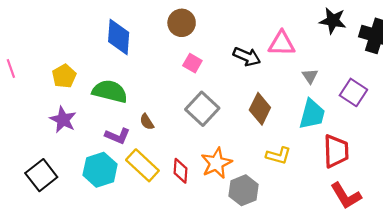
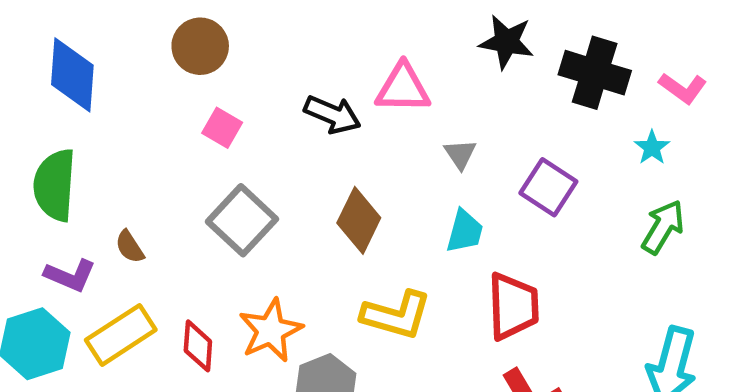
green semicircle: (110, 91) -> (55, 185), turned -100
cyan trapezoid: (312, 114) -> (465, 231), size x0.7
yellow L-shape: (278, 156) -> (396, 315), size x1.4
yellow rectangle: (142, 165) -> (121, 335), turned -76

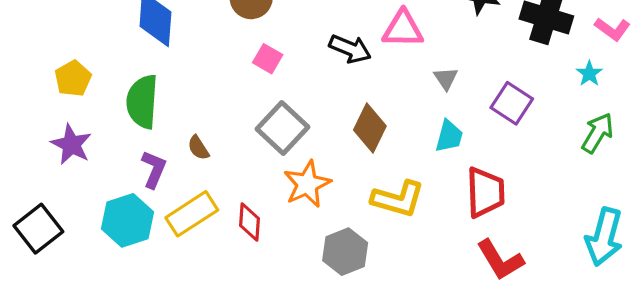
purple L-shape: (70, 275) -> (154, 169), turned -90
orange star: (271, 330) -> (307, 184), moved

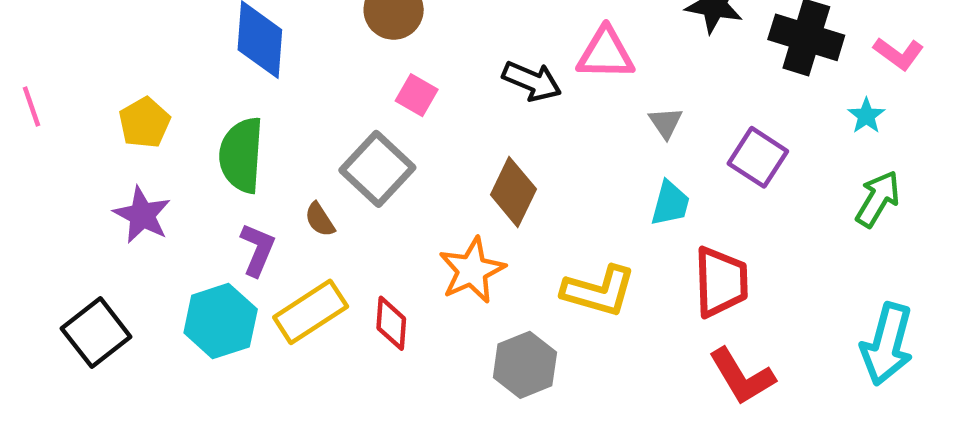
gray square: (282, 128) -> (377, 169), moved
brown diamond: (370, 128) -> (513, 192), moved

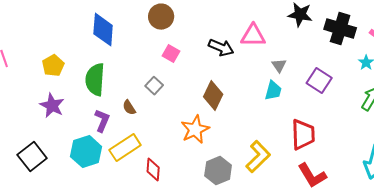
gray square: (377, 169) -> (154, 86), size x0.6
cyan trapezoid: (670, 203) -> (273, 91), moved
yellow L-shape: (599, 291) -> (258, 157), moved, turned -60
red diamond: (391, 323) -> (153, 170), moved

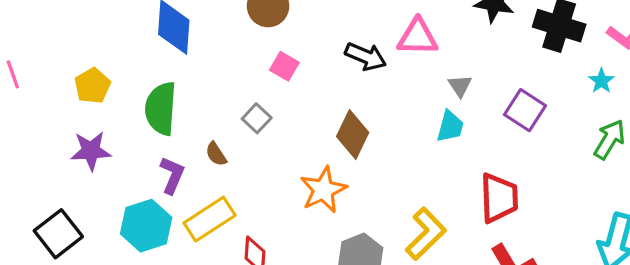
purple star: (52, 106) -> (91, 151), turned -30

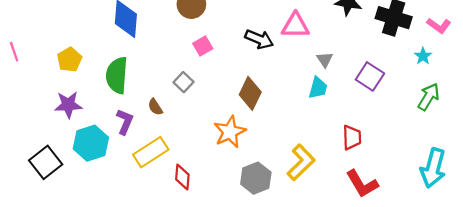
pink square: (284, 66) -> (203, 46), turned 30
red trapezoid: (499, 198) -> (352, 137), size x0.7
cyan hexagon: (146, 226) -> (91, 143), moved

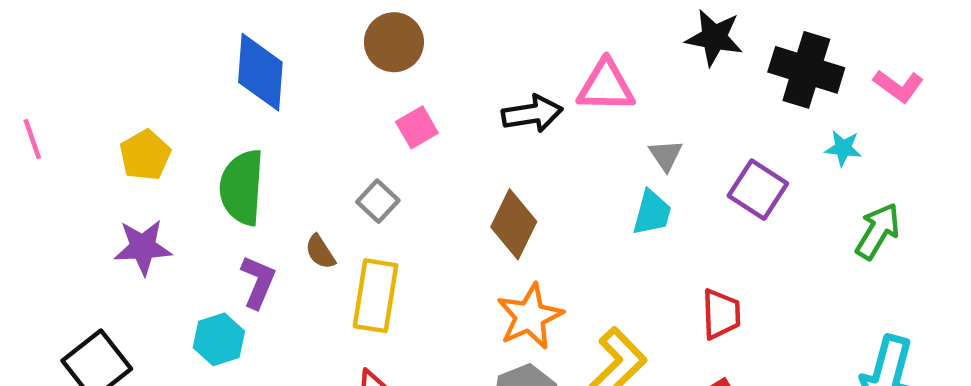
black arrow: (259, 39) -> (532, 114), turned -32
cyan star: (423, 56) -> (843, 148), moved, turned -30
orange star: (230, 132) -> (530, 316), moved
cyan hexagon: (91, 143) -> (219, 339), moved, size x0.7
yellow rectangle: (151, 152) -> (376, 296), moved, turned -48

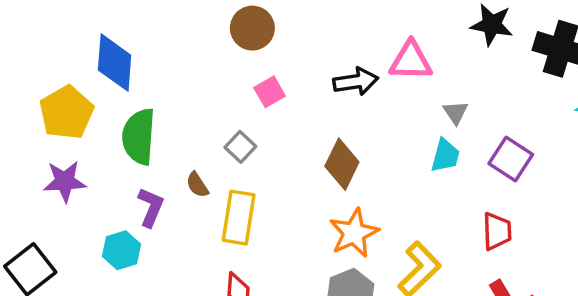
blue diamond: (260, 72) -> (115, 63), moved
yellow pentagon: (145, 155) -> (66, 112), size x1.4
purple square: (758, 190) -> (511, 159), moved

